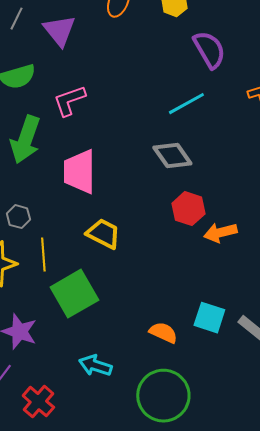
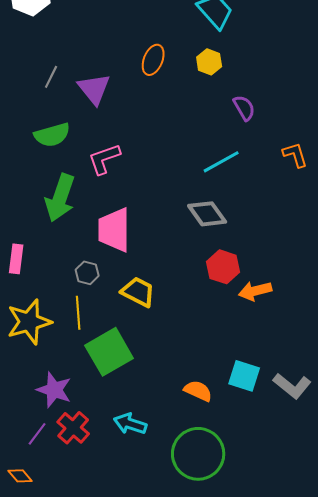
purple semicircle: (209, 50) -> (244, 108), size x0.7
gray hexagon: (18, 217) -> (87, 273), moved
red cross: (38, 402) -> (73, 428), moved

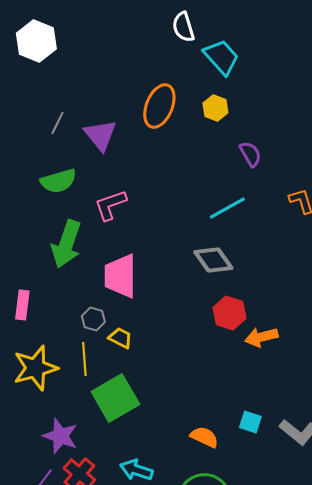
orange ellipse: (153, 60) -> (159, 106), size x1.4
yellow trapezoid: (138, 292) -> (120, 338), moved, size x0.7
cyan square: (244, 376) -> (250, 422), size x0.7

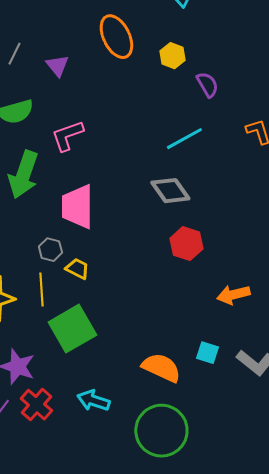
orange ellipse: (159, 106) -> (116, 37), turned -48
yellow hexagon: (215, 108) -> (172, 56), moved
purple triangle: (100, 135) -> (57, 66), size x0.7
orange arrow: (261, 337) -> (233, 295), moved
orange semicircle: (204, 437) -> (161, 368), size x1.4

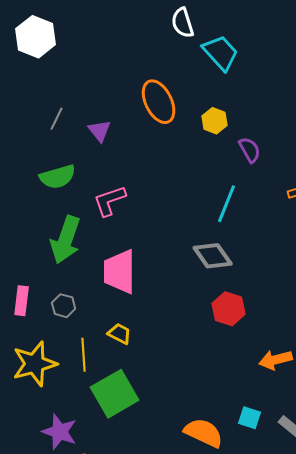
cyan line: (184, 139) -> (227, 204), turned -39
gray hexagon: (50, 250) -> (64, 306), moved

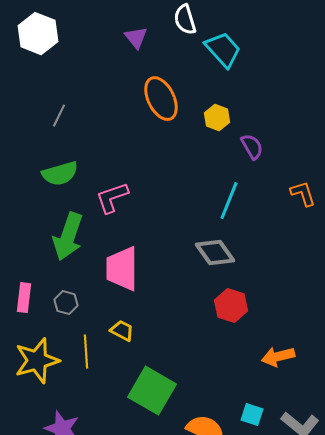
purple triangle: (100, 131) -> (136, 38), moved
green square: (115, 394) -> (152, 391), moved, turned -30

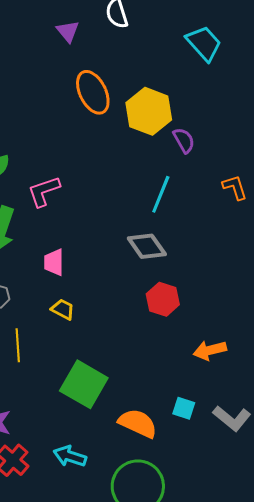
cyan trapezoid: (223, 50) -> (204, 43), moved
yellow hexagon: (217, 118) -> (149, 111), size x1.8
pink trapezoid: (122, 269) -> (54, 262), size x0.6
yellow trapezoid: (122, 331) -> (63, 309), moved

